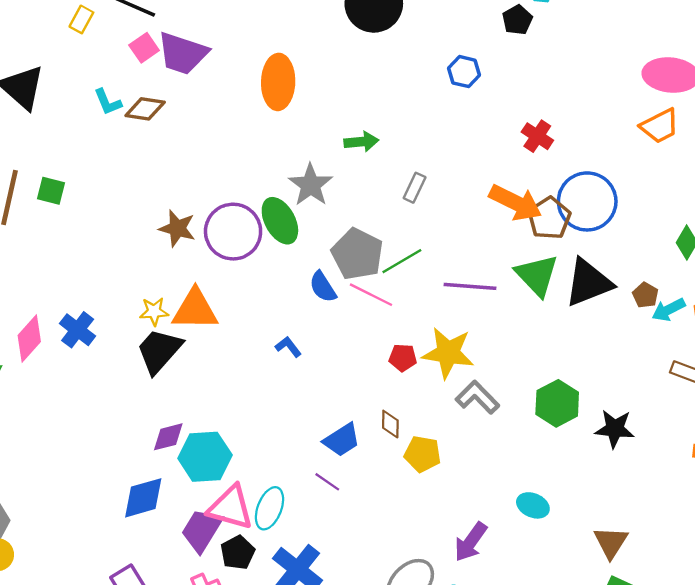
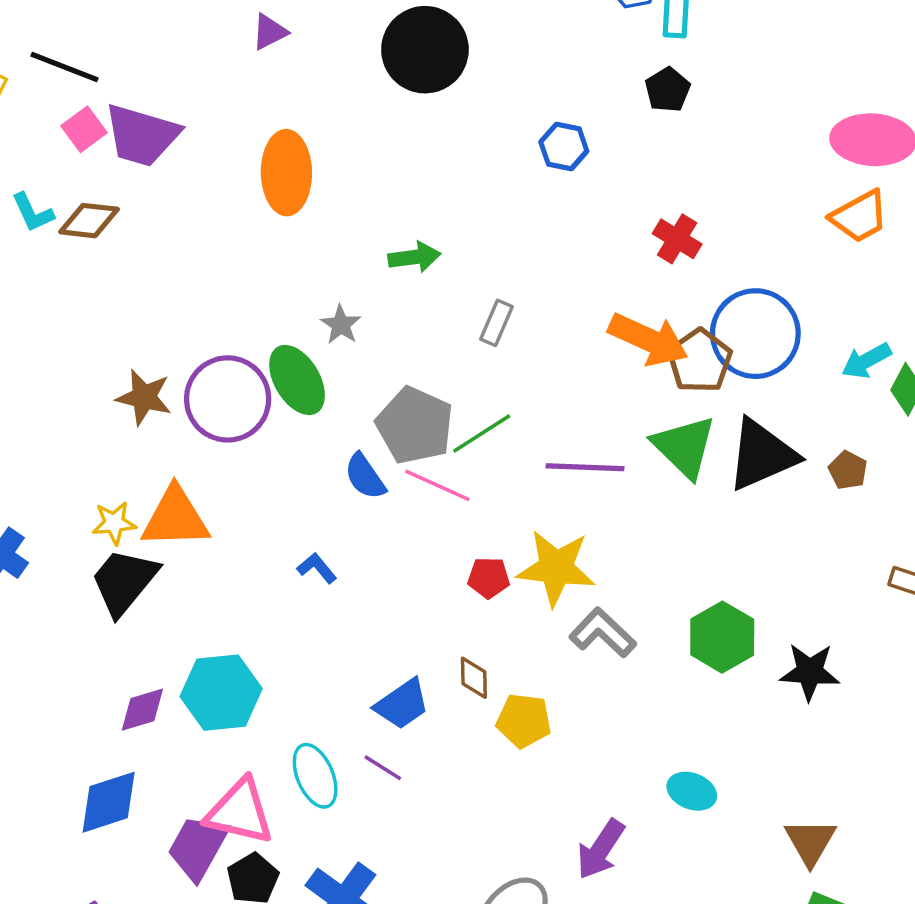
black pentagon: (517, 20) -> (668, 90), moved
gray star: (311, 185) -> (341, 325), size x0.6
cyan arrow: (669, 310) -> (866, 361), moved
cyan hexagon: (205, 457) -> (221, 693), moved
cyan ellipse: (269, 508) -> (315, 776), moved, turned -42

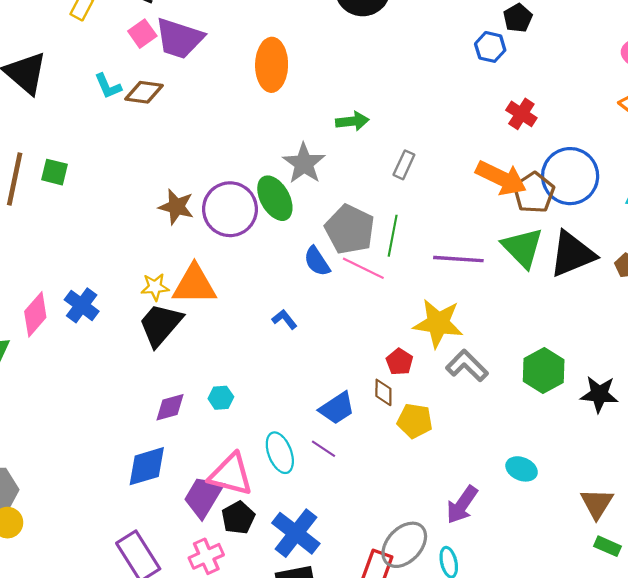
blue hexagon: (564, 146) -> (490, 47), moved
gray star: (341, 325) -> (304, 163), size x1.6
green line: (482, 434) -> (393, 236), turned -48
red pentagon: (489, 578) -> (399, 362), moved, turned 30
cyan hexagon: (221, 693) -> (221, 398), size x0.5

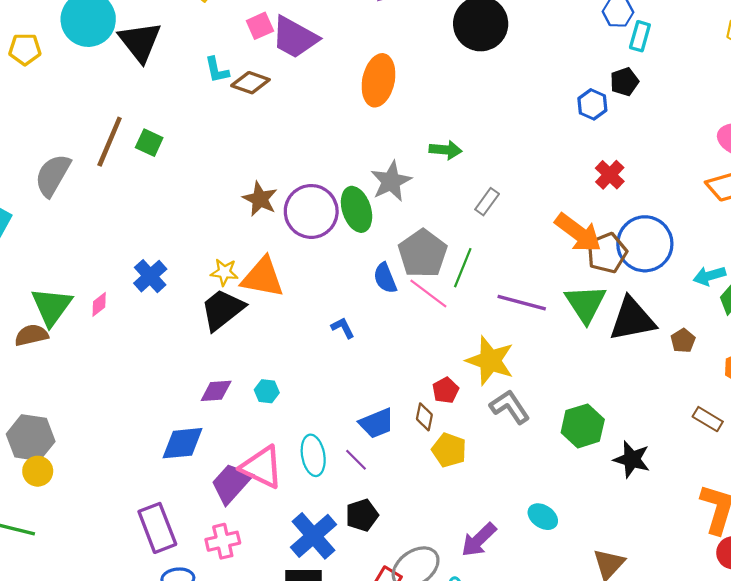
pink diamond: (35, 314) -> (99, 304), moved, size x0.6
black pentagon: (238, 518) -> (362, 515), moved

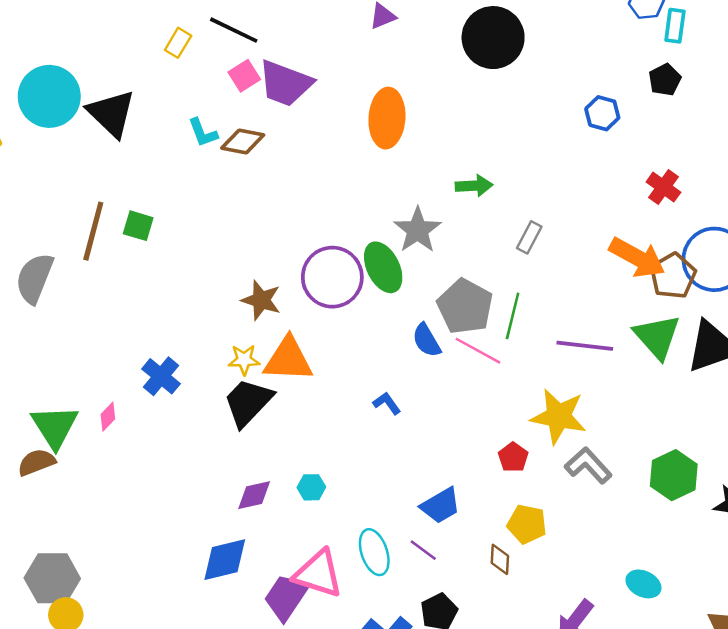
blue hexagon: (592, 104) -> (602, 113), moved
brown star: (260, 199) -> (261, 300), moved
brown diamond: (424, 417) -> (500, 559), moved

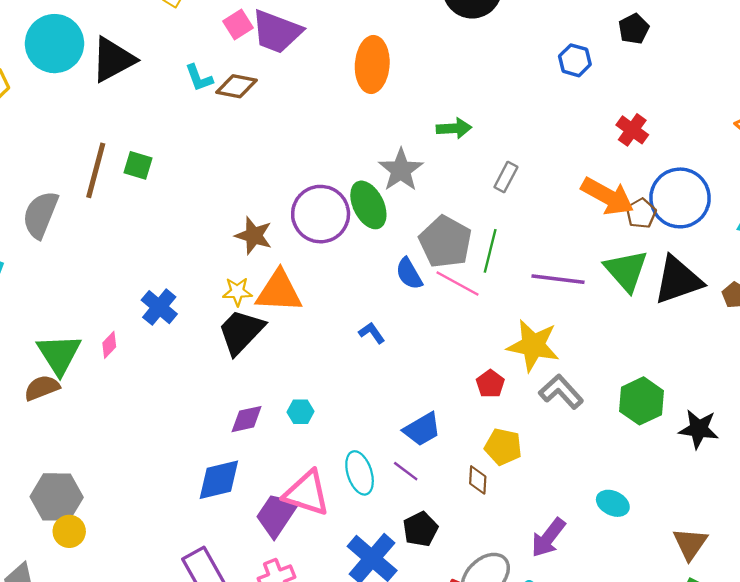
black triangle: (111, 113) -> (113, 60), turned 48
brown pentagon: (673, 276) -> (641, 213), size x0.7

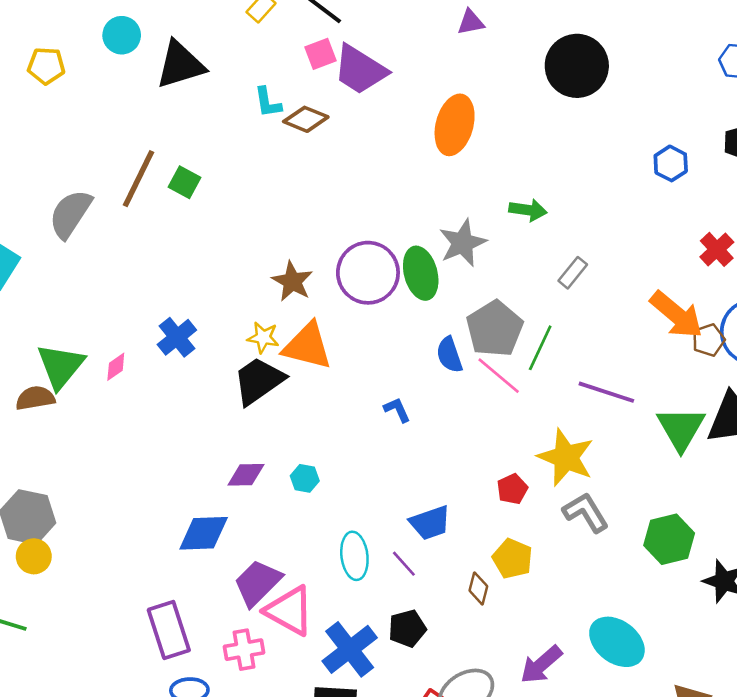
cyan circle: (55, 44) -> (122, 35), size x0.6
green triangle: (626, 271) -> (681, 428), moved
pink triangle: (307, 493) -> (289, 611), moved
cyan ellipse: (613, 503) -> (617, 642), size x1.6

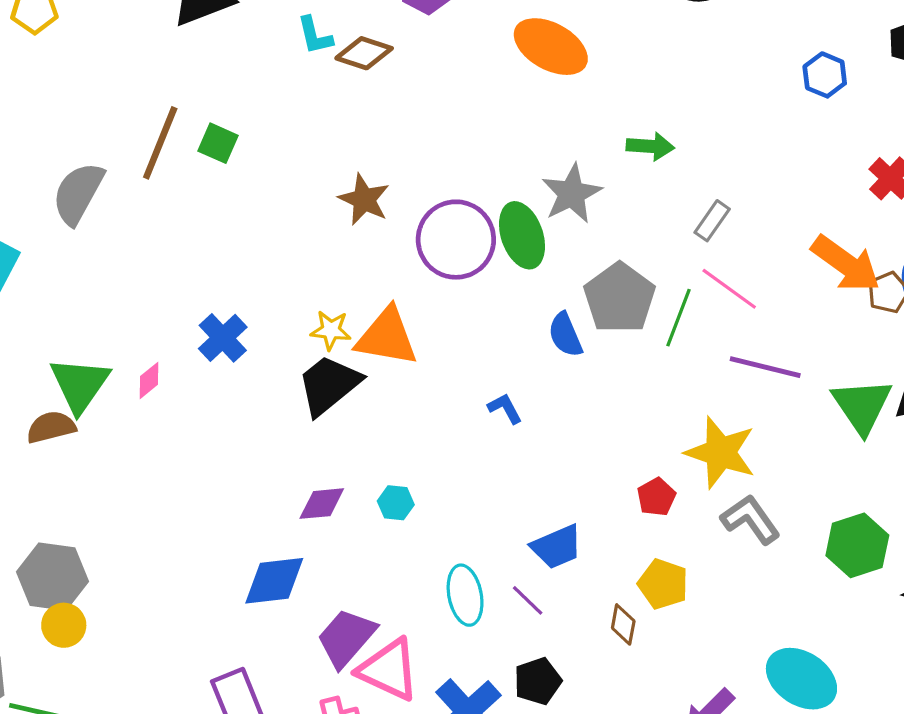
orange ellipse: (455, 125) -> (551, 47), turned -72
brown star: (292, 281) -> (364, 200), moved
pink line: (499, 376) -> (729, 289), moved

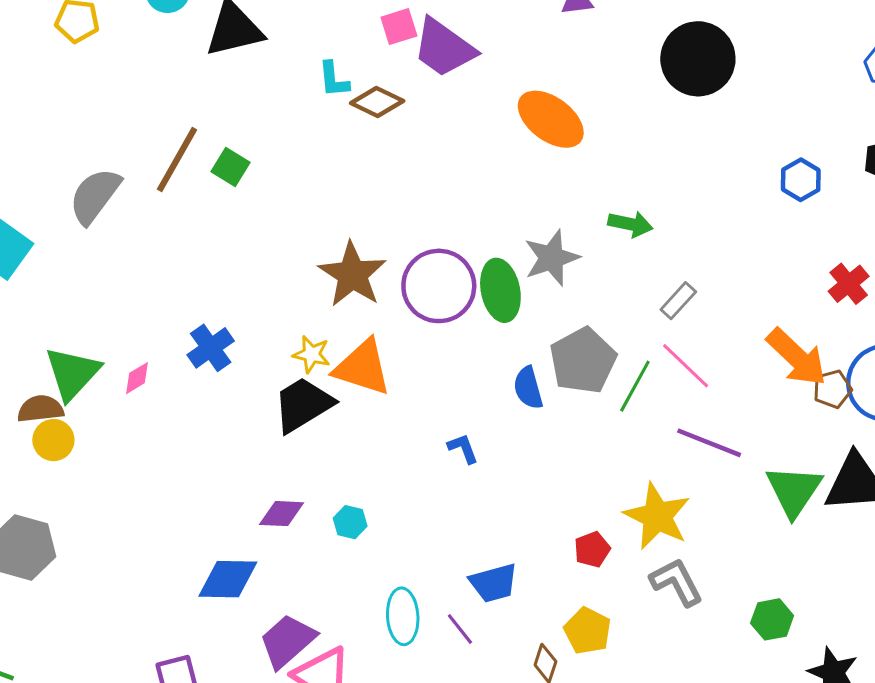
brown star: (364, 200) -> (352, 274), moved, size x1.4
green hexagon: (857, 545) -> (772, 619), size x0.7
yellow circle: (64, 625) -> (53, 440), moved

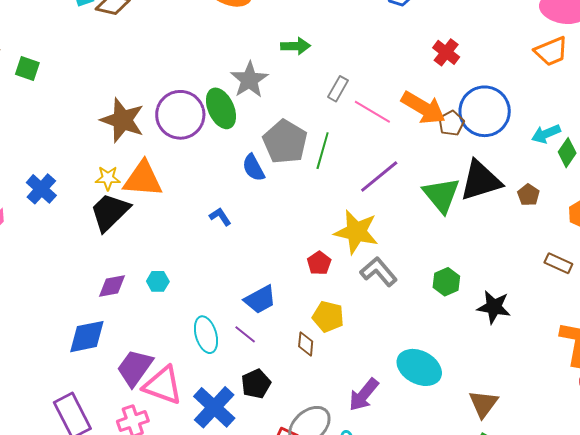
pink line: (686, 366) -> (372, 112), moved
purple line: (709, 443) -> (379, 176), turned -48

